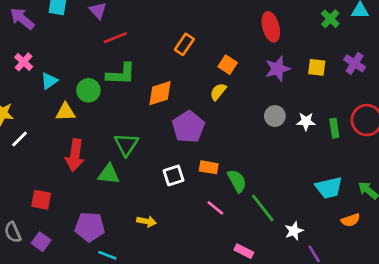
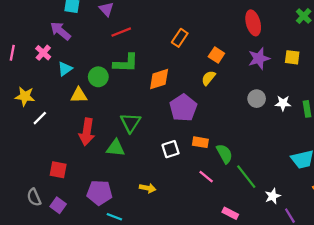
purple arrow: (22, 19) -> (60, 31), moved

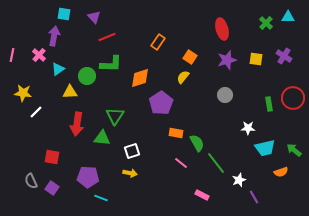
purple arrow: (60, 31) -> (54, 36), turned 60
white star: (283, 103) -> (248, 128), moved
white square: (171, 149) -> (132, 151), moved

